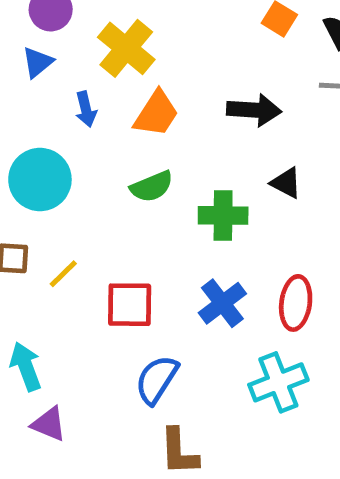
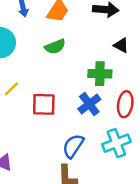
green cross: (223, 215) -> (100, 74), moved
blue semicircle: (157, 380) -> (73, 146), moved

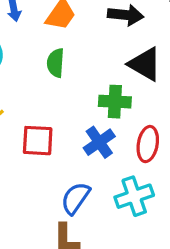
black triangle: (121, 45) -> (145, 64), size x1.6
green semicircle: (55, 47) -> (56, 63), turned 114

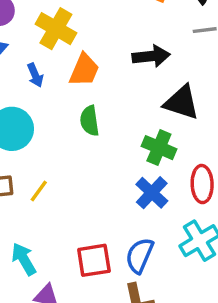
green cross: (115, 102) -> (159, 148), turned 32
red square: (38, 141) -> (94, 260), moved

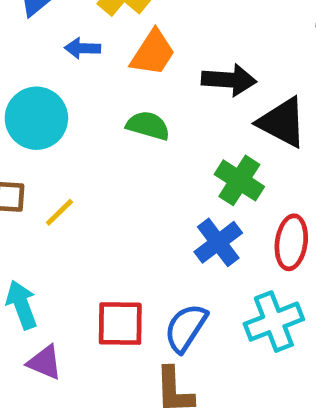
black arrow: (151, 56) -> (229, 80), moved
blue arrow: (35, 75) -> (82, 48), turned 105
green semicircle: (90, 121) -> (148, 126), turned 104

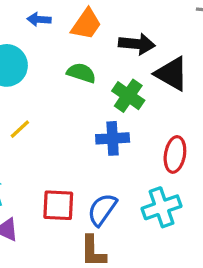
green cross: (239, 180) -> (128, 96), moved
blue cross: (218, 242) -> (113, 138), moved, turned 32

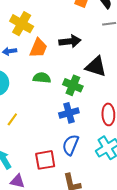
black arrow: (137, 44) -> (70, 41), moved
blue semicircle: (102, 210) -> (71, 145), moved

